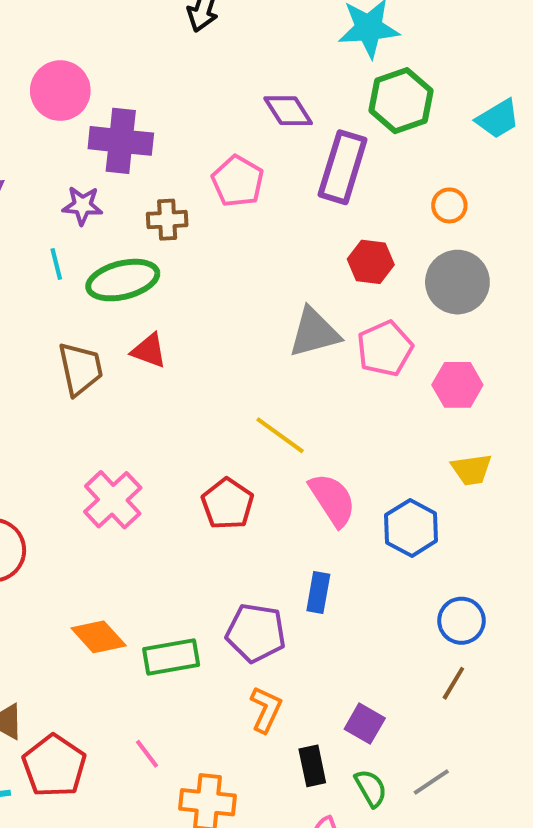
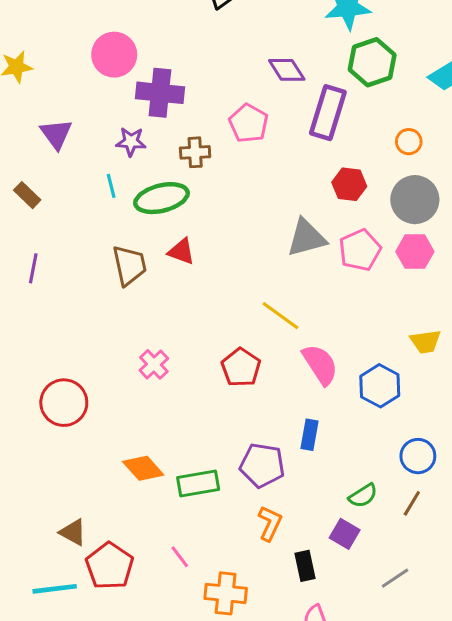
pink hexagon: (457, 385) -> (415, 252), moved
pink cross: (113, 500) -> (154, 364), size x0.7
green semicircle: (371, 788) -> (363, 496), moved, turned 88

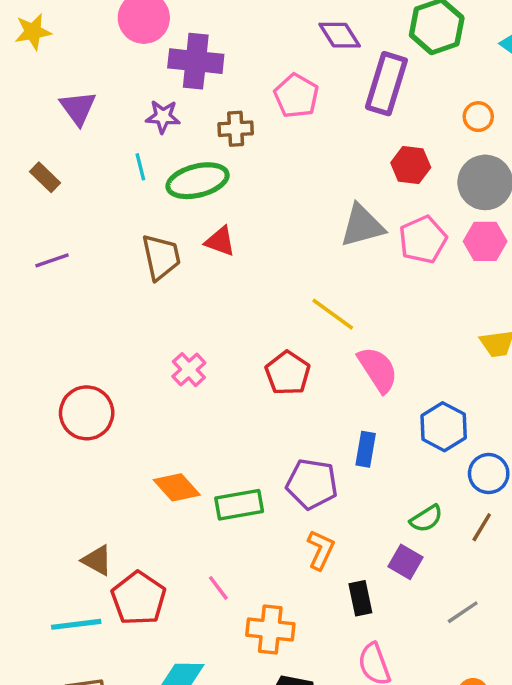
purple line: (33, 268) -> (52, 260), turned 60
blue hexagon: (380, 386) -> (444, 427), moved

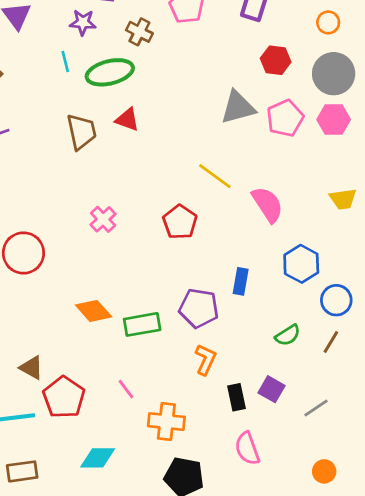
brown cross: (236, 129) -> (139, 32), turned 30
pink semicircle: (378, 370) -> (268, 204), moved
purple square: (405, 562) -> (272, 389), moved

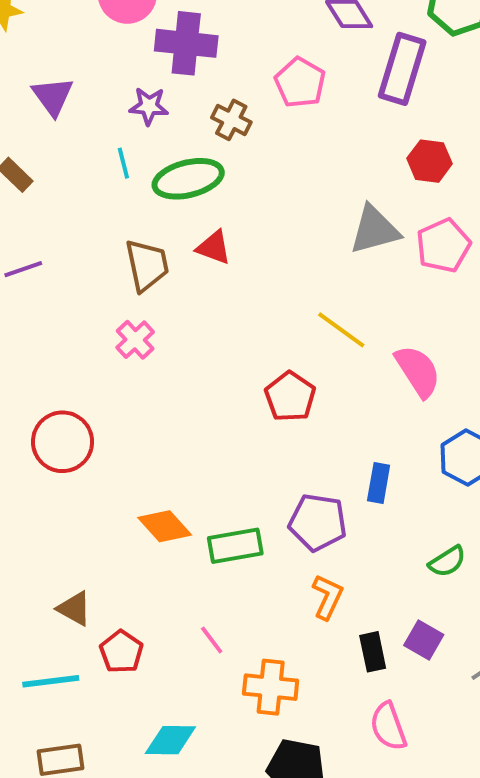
pink cross: (103, 219) -> (135, 340), moved
red pentagon: (64, 397) -> (121, 652), size x0.7

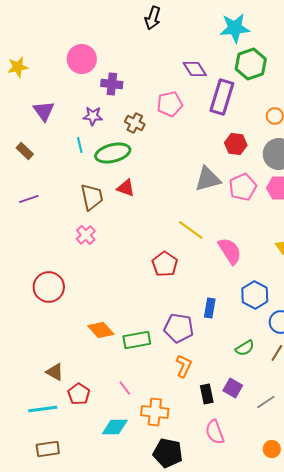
purple cross: (186, 43) -> (112, 84), size x0.7
pink pentagon: (300, 83) -> (170, 104), turned 30
cyan diamond: (170, 740) -> (115, 427), moved

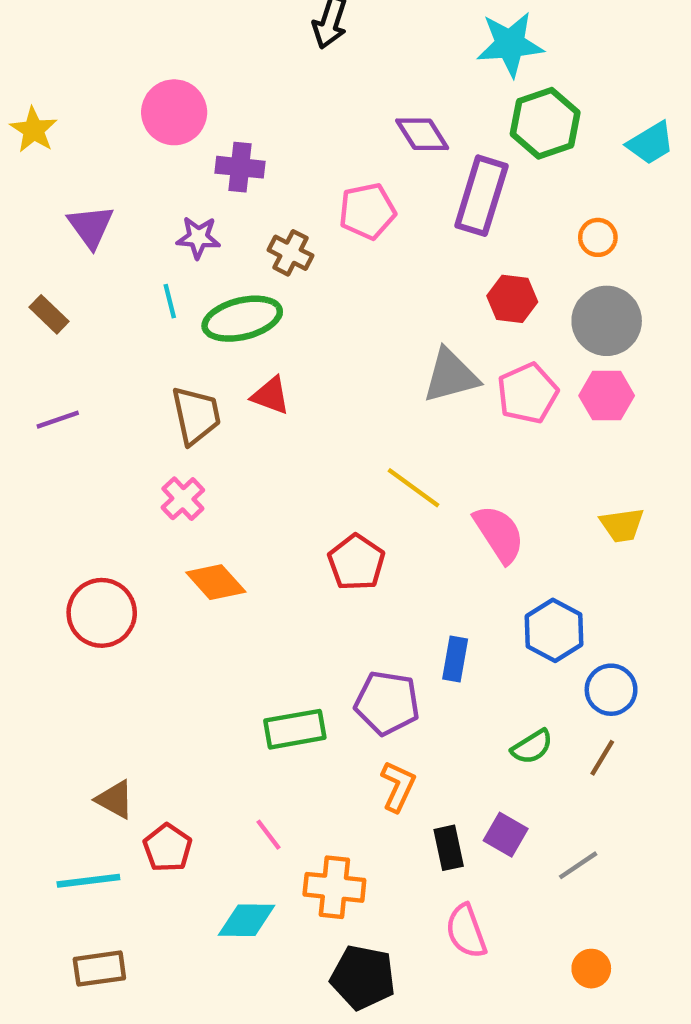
yellow star: (18, 67) -> (34, 130), turned -30
orange diamond: (101, 330) -> (216, 582), moved

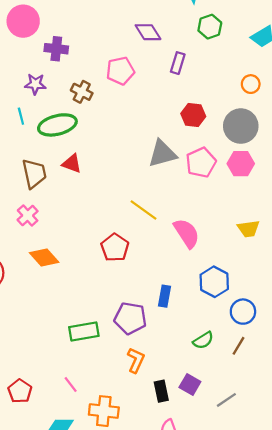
green hexagon: (545, 123) -> (210, 27), size x0.7
purple rectangle: (481, 196) -> (178, 63), size x0.6
orange circle: (598, 237) -> (251, 84), moved

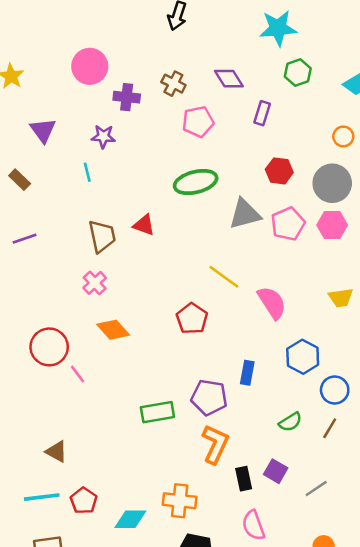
brown cross: (82, 92) -> (173, 84), moved
green ellipse: (57, 125) -> (196, 182), moved
orange L-shape: (136, 360) -> (215, 444), size x1.4
pink line: (71, 384) -> (77, 374), moved
red pentagon: (20, 391) -> (84, 501), moved

